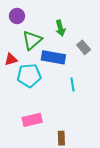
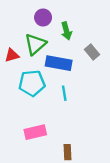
purple circle: (17, 16) -> (43, 17), moved
red triangle: (11, 59) -> (12, 55), moved
cyan line: (72, 85) -> (64, 93), moved

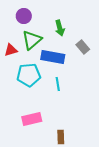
purple circle: (43, 17) -> (24, 16), moved

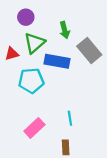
gray rectangle: (83, 47) -> (89, 50), size x1.6
cyan line: (58, 84) -> (70, 118), moved
pink rectangle: (32, 119) -> (34, 128), turned -30

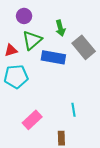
cyan pentagon: (31, 81) -> (16, 77), moved
cyan line: (70, 118) -> (73, 110), moved

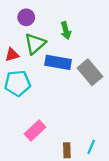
gray rectangle: (84, 47) -> (90, 72), moved
cyan line: (73, 110) -> (91, 147), moved, turned 32

